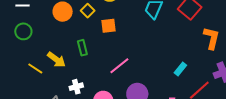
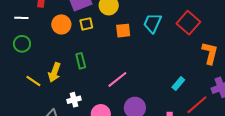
yellow square: (88, 11) -> (86, 24), turned 32
orange square: (108, 26) -> (123, 31), moved
yellow arrow: (56, 60) -> (55, 72), turned 72

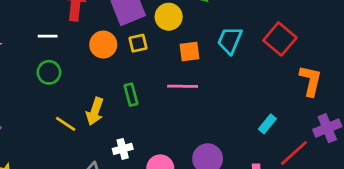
pink line: (117, 79) -> (183, 86), moved, turned 40

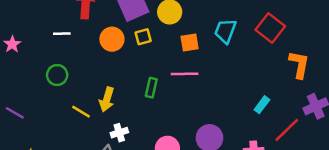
green circle: (49, 72) -> (57, 75), moved
green rectangle: (131, 95) -> (151, 88), moved, turned 30
white cross: (123, 149) -> (119, 133), moved

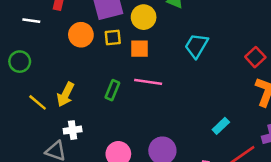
red square: (270, 28) -> (255, 57), moved, size x0.7
orange square: (190, 42) -> (140, 49), moved

